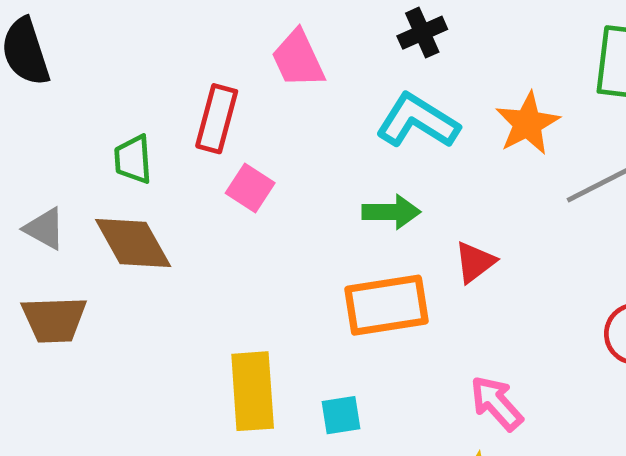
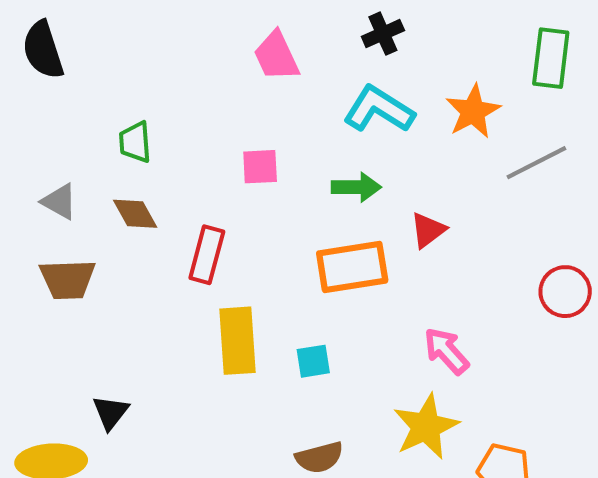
red rectangle: (217, 119) -> (207, 255), moved
pink square: (250, 188) -> (260, 167), moved, turned -36
brown diamond: (133, 243) -> (135, 214), size x0.7

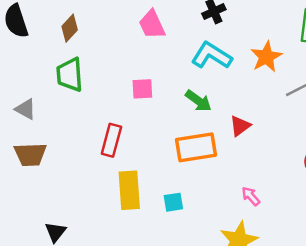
green trapezoid: (135, 142) -> (70, 75), size x1.4
green arrow: (356, 187) -> (198, 101), turned 36
brown diamond: (135, 214) -> (70, 28), moved, turned 72
pink arrow: (446, 351) -> (251, 196), size x0.7

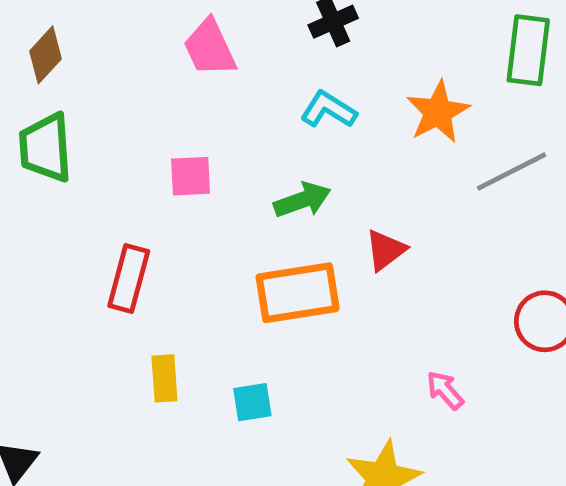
cyan L-shape: (212, 56) -> (328, 110), size x0.7
green arrow: (198, 101) -> (302, 200), turned -56
yellow rectangle: (129, 190) -> (164, 378), size x0.6
pink arrow: (251, 196) -> (445, 390), moved

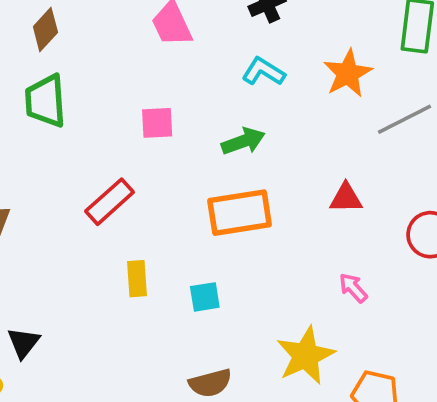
red triangle: (386, 250) -> (346, 198), moved, turned 36
red rectangle: (129, 278) -> (110, 202), turned 33

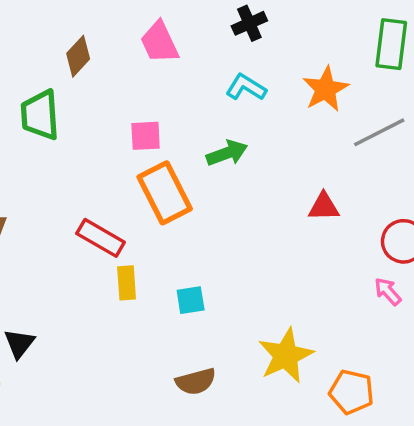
brown diamond: (45, 29) -> (78, 56), moved
red rectangle: (110, 202) -> (101, 238), moved, turned 72
orange rectangle: (240, 213) -> (165, 193), moved, turned 72
pink arrow: (353, 288) -> (388, 292), moved

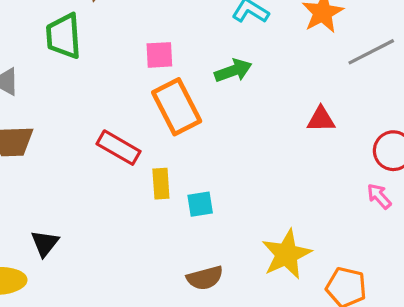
yellow rectangle: (127, 283) -> (161, 184), moved

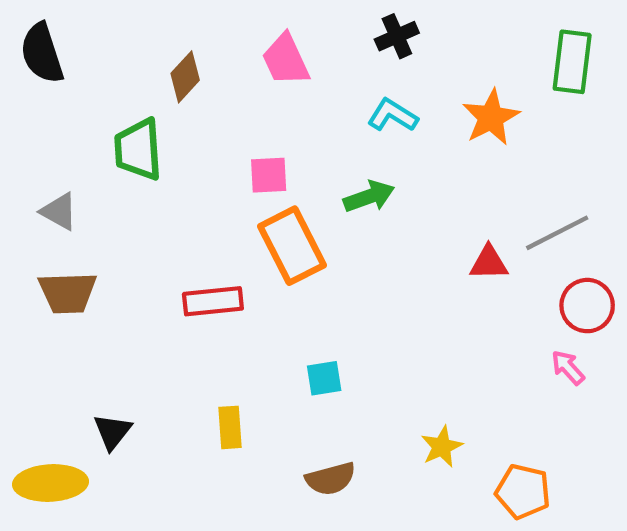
gray line: (371, 52) -> (557, 233), moved
red rectangle: (119, 148) -> (213, 301), turned -36
yellow rectangle: (161, 184) -> (230, 427), moved
yellow star: (287, 254) -> (442, 447), size x0.6

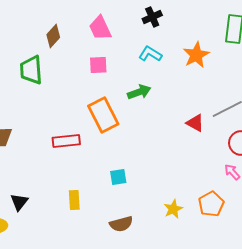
pink square: (269, 175) -> (98, 65), moved
red triangle: (489, 263) -> (195, 123), turned 30
orange pentagon: (523, 492) -> (211, 204), moved, turned 30

